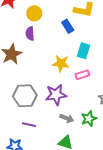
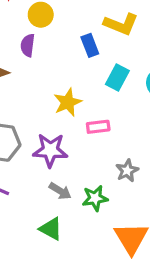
cyan rectangle: (84, 51) -> (117, 78), moved
yellow star: (61, 64) -> (68, 102), turned 30

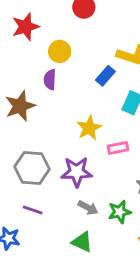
blue rectangle: (90, 45) -> (105, 76), turned 66

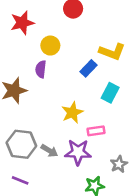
purple star: (77, 172) -> (78, 152), moved
gray arrow: (88, 208) -> (49, 151), moved

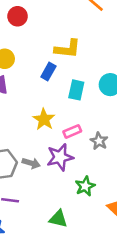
gray star: (119, 164) -> (99, 141), moved

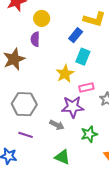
cyan rectangle: (76, 90) -> (83, 57), moved
gray arrow: (31, 163) -> (57, 125), moved

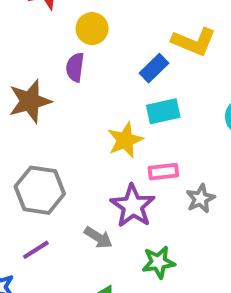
cyan rectangle: (83, 57) -> (163, 111), turned 49
purple star: (73, 107) -> (133, 206), turned 30
purple line: (26, 135) -> (36, 250), turned -56

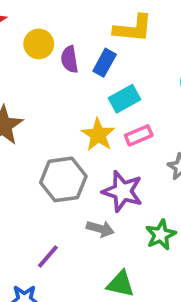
purple semicircle: (75, 67) -> (70, 59), moved
pink rectangle: (163, 172) -> (139, 135), moved
gray hexagon: (40, 190) -> (63, 179), moved

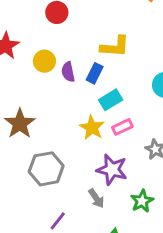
gray hexagon: (63, 179) -> (46, 169), moved
gray arrow: (100, 229) -> (96, 198), turned 42

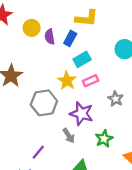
gray hexagon: (46, 169) -> (44, 103), moved

